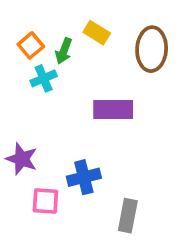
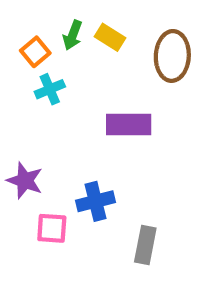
green arrow: (64, 51) -> (73, 35), moved

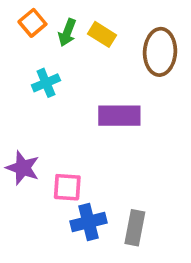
orange square: (35, 52) -> (32, 23), moved
blue cross: (95, 201) -> (88, 222), moved
pink square: (52, 228) -> (67, 187), moved

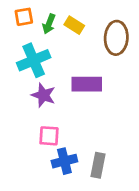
orange square: (32, 23) -> (24, 17), turned 30
cyan cross: (46, 83) -> (34, 60), size x1.6
purple star: (23, 168) -> (43, 95), moved

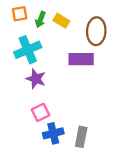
purple rectangle: (87, 84) -> (81, 59), moved
pink square: (49, 136) -> (41, 112), turned -30

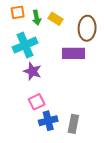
green arrow: (41, 20) -> (37, 18), turned -32

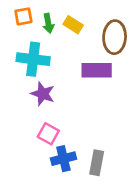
cyan cross: (25, 45) -> (33, 59), turned 30
pink square: (37, 102) -> (48, 134), turned -35

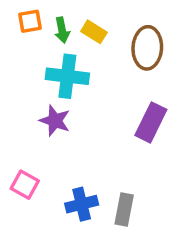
cyan cross: (33, 59) -> (67, 76), moved
purple rectangle: (97, 70) -> (151, 122), moved, turned -64
pink square: (48, 134) -> (25, 185), moved

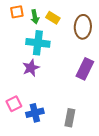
purple star: (55, 121) -> (31, 68), turned 30
pink square: (25, 185) -> (14, 104), turned 35
blue cross: (82, 204) -> (35, 113), moved

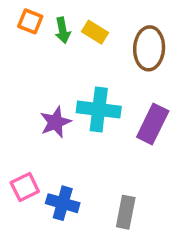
orange square: (17, 12) -> (30, 21), turned 32
cyan cross: (38, 43) -> (99, 110), moved
blue cross: (35, 113) -> (63, 203), turned 30

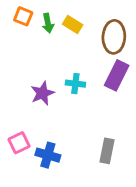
cyan cross: (99, 110) -> (75, 84), size x0.6
purple rectangle: (153, 124) -> (117, 75), moved
gray rectangle: (126, 212) -> (107, 151), moved

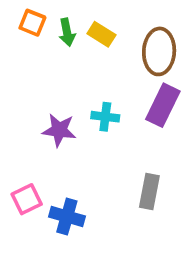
purple star: (42, 93) -> (59, 130), turned 30
gray rectangle: (107, 151) -> (149, 192), moved

